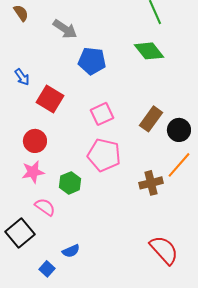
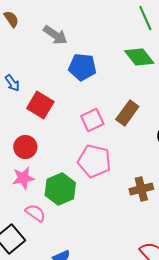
brown rectangle: (151, 119) -> (127, 113), moved
green hexagon: (70, 183) -> (60, 189), size x1.4

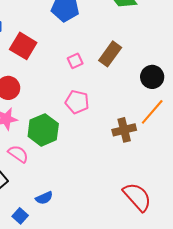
pink square: (92, 120) -> (75, 61), size x0.7
pink pentagon: (94, 161) -> (77, 102), size x0.7

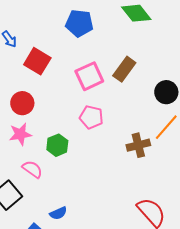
pink square: (75, 61) -> (89, 76), size x1.8
green hexagon: (43, 130) -> (57, 145), size x0.7

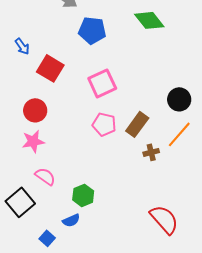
brown rectangle: (124, 69) -> (137, 124), moved
green hexagon: (57, 145) -> (83, 195), moved
brown cross: (138, 145) -> (151, 152), size x0.7

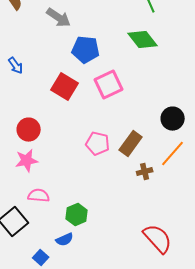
red square: (50, 68) -> (65, 87), moved
pink square: (102, 83) -> (109, 85), moved
pink semicircle: (45, 176) -> (39, 196), turned -30

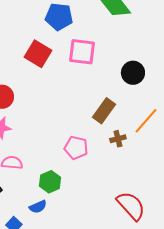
pink square: (109, 85) -> (82, 52), turned 32
black circle: (173, 119) -> (133, 73), moved
pink pentagon: (98, 144) -> (76, 148), moved

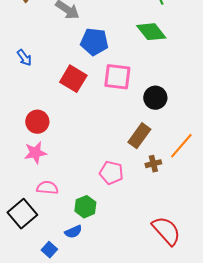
black circle: (133, 73) -> (155, 98), moved

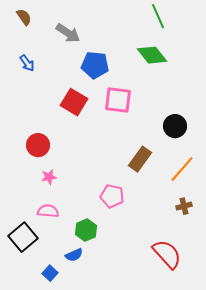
blue arrow: (24, 58) -> (27, 63), moved
black circle: (155, 98) -> (175, 126), moved
pink star: (35, 153) -> (49, 177), moved, size x0.7
brown cross: (153, 164) -> (184, 206), moved

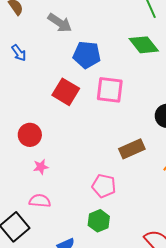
brown rectangle: (140, 159) -> (132, 149), turned 30
green hexagon: (86, 230) -> (99, 221), moved

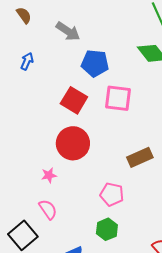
blue arrow: (19, 53) -> (27, 61), turned -120
red circle: (30, 135) -> (73, 143), moved, size x1.4
pink semicircle: (40, 201) -> (48, 209), turned 50

